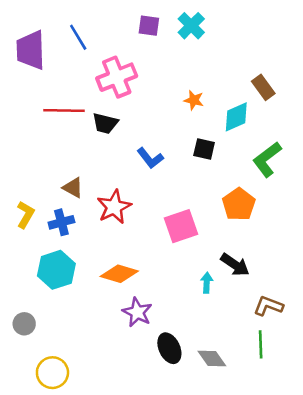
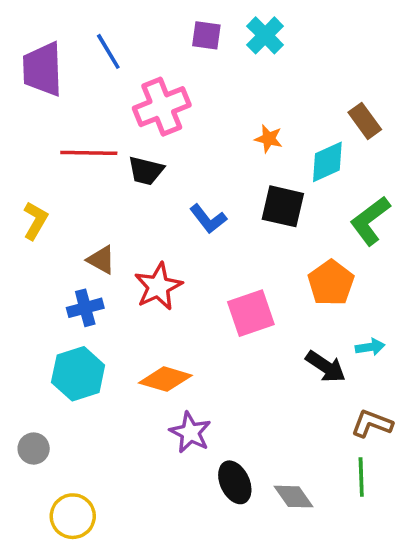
black square: (204, 149) -> (283, 206), size x1.4
yellow L-shape: (25, 215) -> (35, 221), moved
cyan arrow: (207, 283) -> (370, 347), moved, turned 78

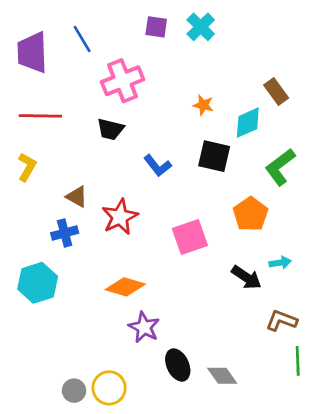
red line: (89, 153) -> (40, 116), moved
cyan hexagon: (78, 374) -> (38, 283), moved
gray circle: (34, 449) -> (74, 391), moved
green line: (361, 477) -> (298, 361), moved
yellow circle: (73, 516) -> (109, 388), moved

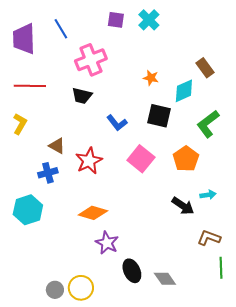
pink square: (190, 237) -> (141, 159), moved, turned -32

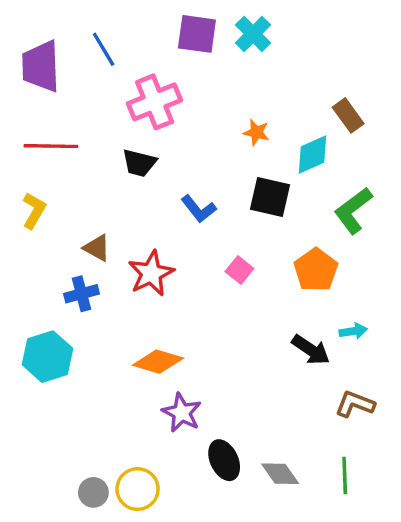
purple square: (116, 20) -> (197, 34), size x1.4
pink square: (141, 159) -> (239, 270), size x0.6
green line: (221, 268) -> (345, 475), moved

